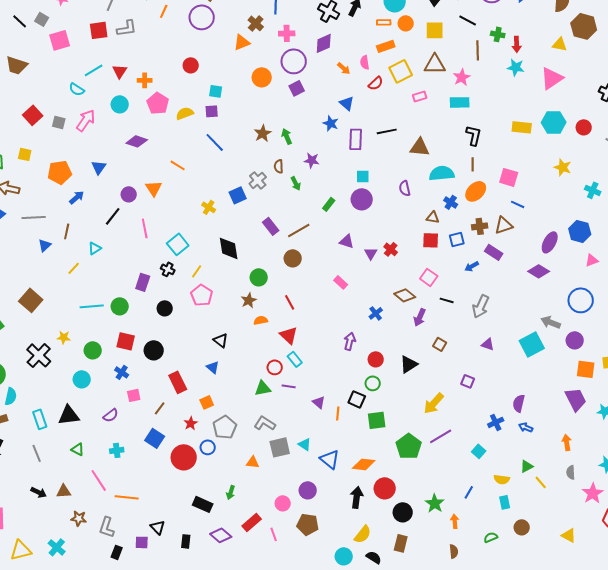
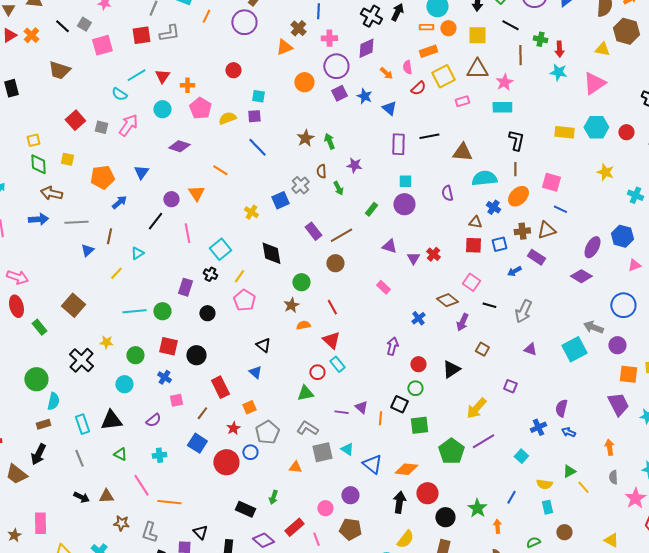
blue star: (331, 123) -> (364, 96), moved
purple line: (289, 386) -> (341, 412), moved

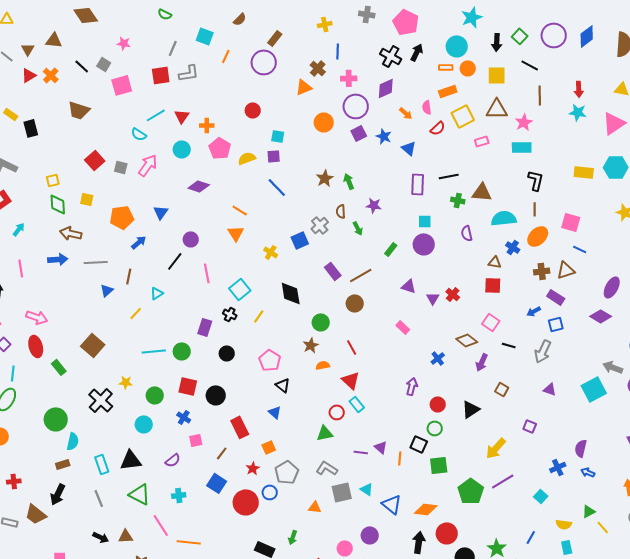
green cross: (540, 39) -> (458, 200), moved
orange triangle: (196, 193) -> (236, 233), moved
blue square: (499, 244) -> (556, 324), moved
pink pentagon: (244, 300) -> (270, 360), moved
green triangle: (120, 454) -> (140, 494), size x1.6

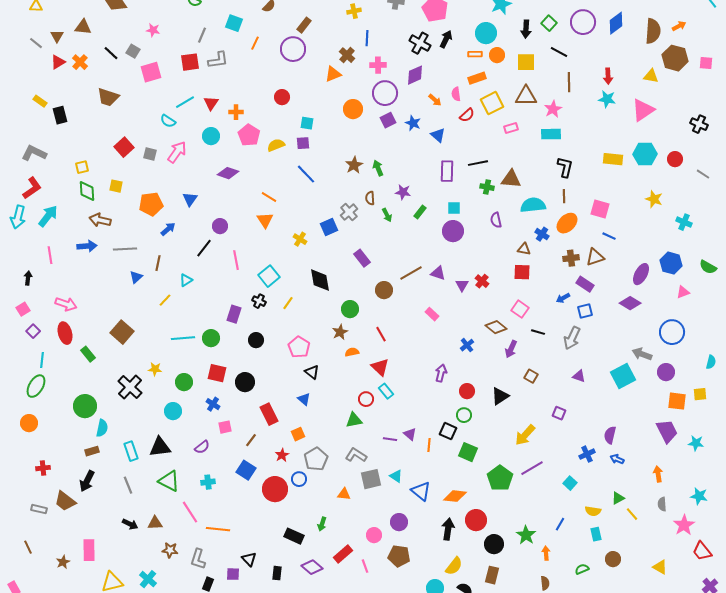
cyan arrow: (19, 229) -> (48, 216), size x1.6
green rectangle: (391, 249) -> (420, 212), moved
brown line: (361, 275) -> (411, 273), moved
green square: (439, 465) -> (468, 452), turned 30

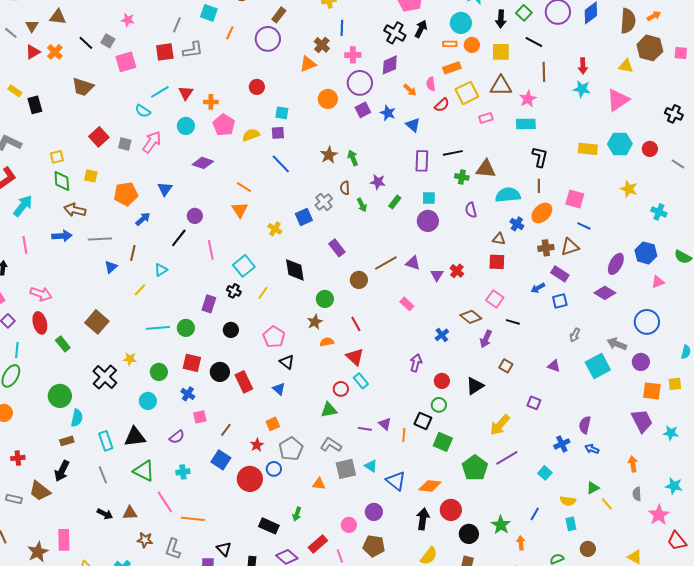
gray arrow: (572, 338) -> (575, 335), moved, size x0.6
red rectangle: (269, 414) -> (244, 382), moved
brown star: (63, 562) -> (38, 552), size x1.5

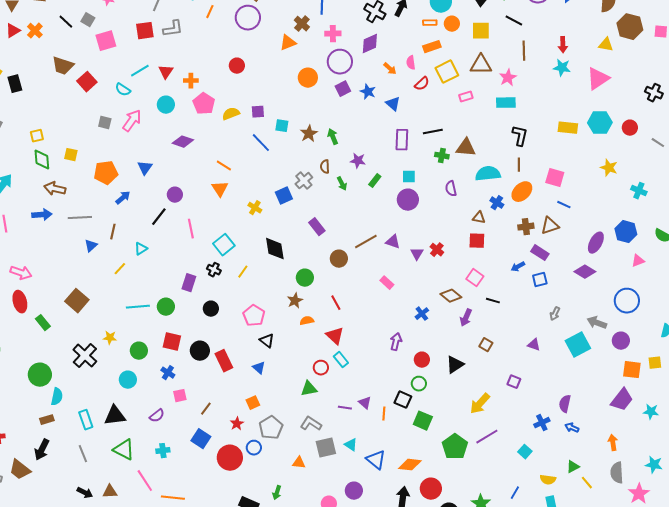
cyan square: (282, 113) -> (282, 126), moved
red square: (99, 137) -> (87, 82), moved
purple trapezoid: (642, 421) -> (622, 400), turned 65
gray semicircle: (637, 494) -> (617, 473), size x1.5

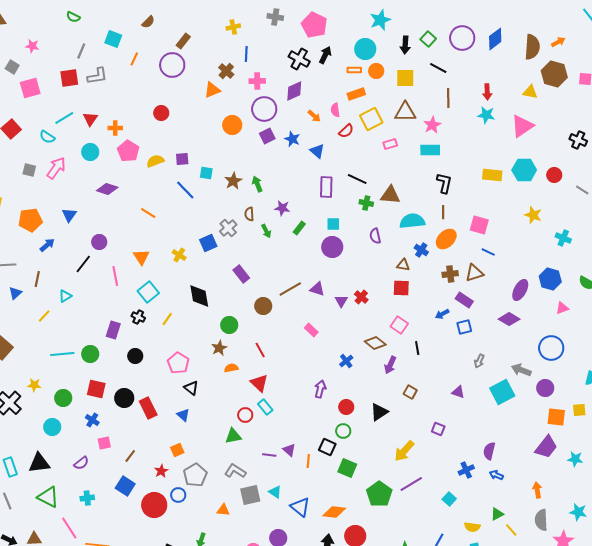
black line: (433, 132) -> (357, 179), turned 36
orange triangle: (220, 189) -> (141, 257), moved
black line: (493, 301) -> (417, 348), turned 64

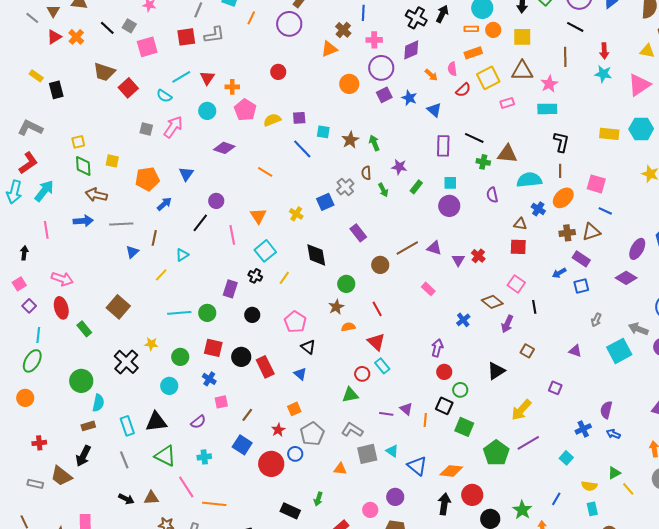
black line: (438, 68) -> (575, 27), moved
red circle: (346, 407) -> (444, 372), moved

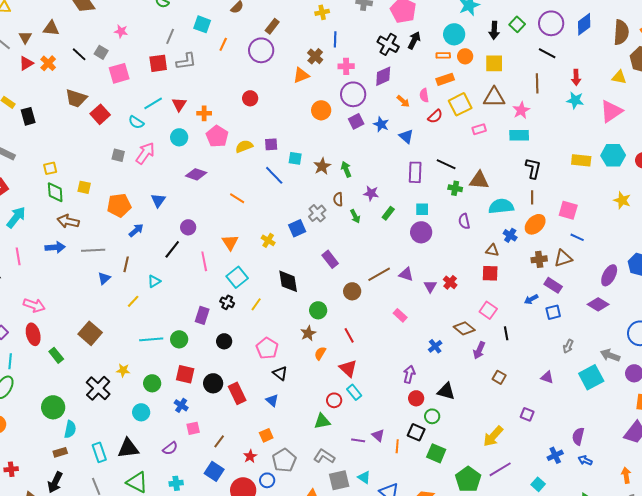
orange semicircle: (348, 327) -> (320, 353), turned -48
black triangle: (496, 371) -> (446, 391), moved, turned 48

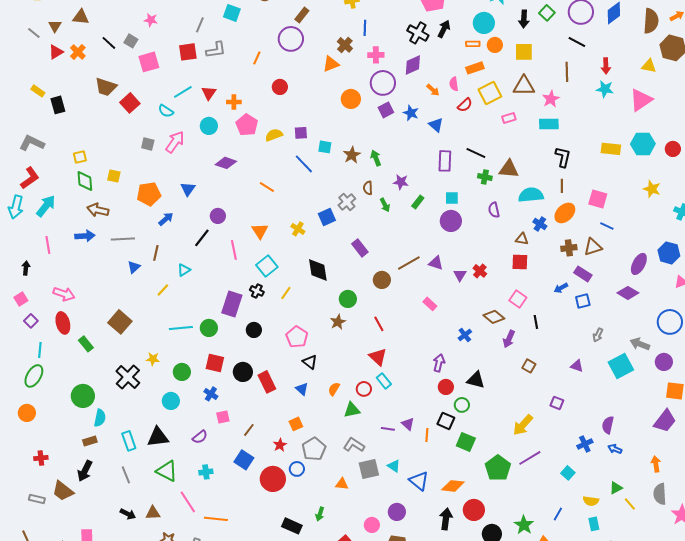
orange line: (223, 44) -> (257, 58), moved
purple rectangle: (202, 315) -> (232, 304), size x1.4
orange semicircle: (320, 353) -> (334, 389), moved

